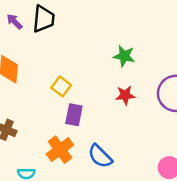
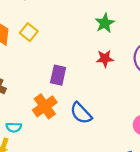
green star: (124, 56) -> (105, 23), turned 30
yellow square: (61, 86) -> (29, 32), moved

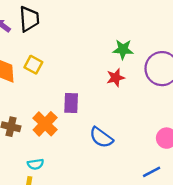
green star: (105, 23) -> (123, 49), moved, turned -30
orange cross: (45, 106) -> (45, 124), moved

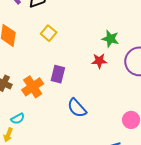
yellow square: (33, 65) -> (49, 33), moved
cyan semicircle: (36, 164) -> (18, 119), turned -32

